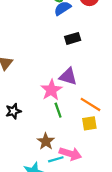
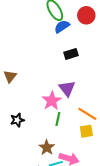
purple triangle: (68, 76) -> (67, 88), turned 36
green line: (58, 110) -> (58, 119), turned 32

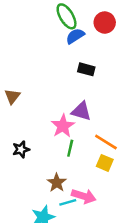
black rectangle: (71, 54) -> (86, 69), turned 32
purple triangle: (67, 88) -> (81, 111), turned -36
yellow square: (86, 131) -> (105, 163), turned 32

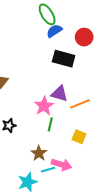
red circle: (105, 23) -> (84, 37), moved
black rectangle: (86, 69) -> (64, 59), size x1.5
orange line: (106, 142) -> (80, 104), moved, turned -54

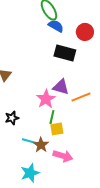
blue semicircle: (54, 31) -> (56, 26), turned 63
yellow square: (79, 137) -> (57, 129), moved, turned -32
cyan line: (48, 170) -> (29, 141), moved, turned 32

